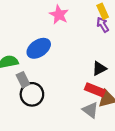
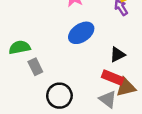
blue ellipse: (39, 48) -> (81, 33), moved
black circle: (32, 94) -> (59, 96), moved

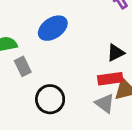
blue ellipse: (81, 33) -> (53, 28), moved
red rectangle: (113, 78) -> (110, 79), turned -30

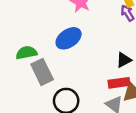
gray rectangle: (23, 66) -> (42, 72), size x1.5

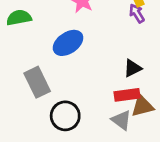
green semicircle: (26, 53) -> (19, 18), moved

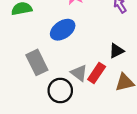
red rectangle: (127, 95) -> (97, 73), moved, turned -48
gray triangle: (121, 120) -> (79, 73), moved

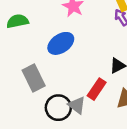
gray triangle: (79, 73) -> (77, 105), moved

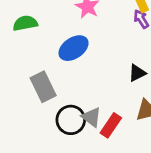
red rectangle: (97, 89) -> (111, 125), moved

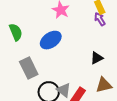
green semicircle: (25, 23) -> (16, 32), moved, turned 78

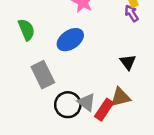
black triangle: (97, 58) -> (128, 62), turned -40
brown triangle: (104, 85) -> (120, 97), moved

